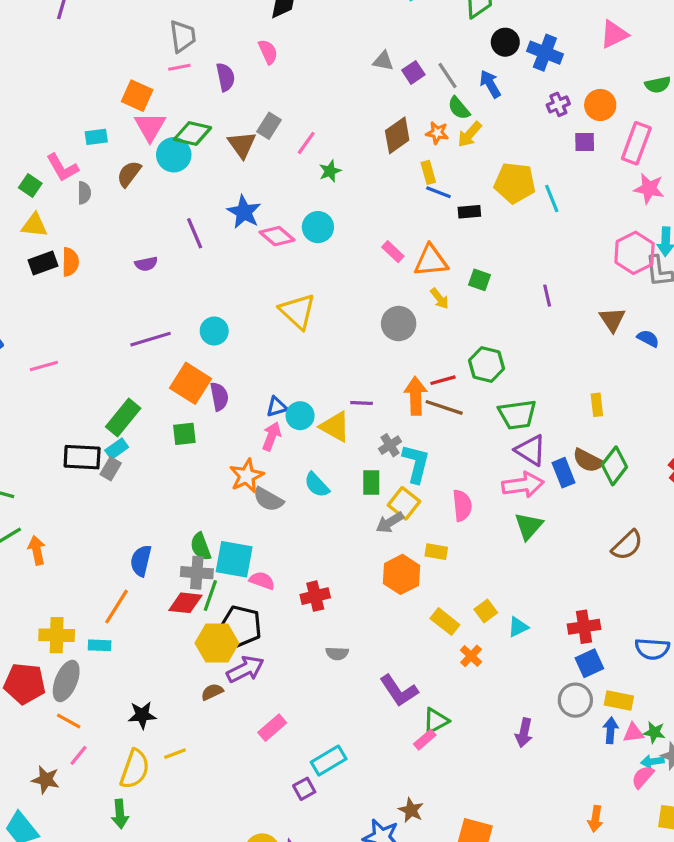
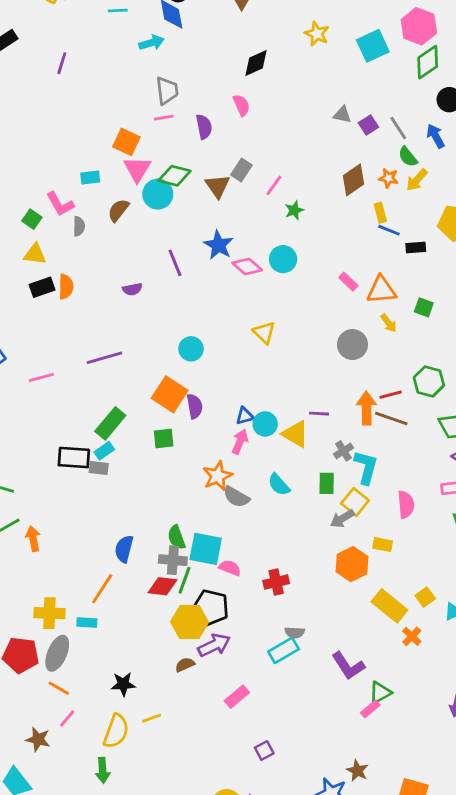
yellow triangle: (298, 311) -> (264, 333), size x0.7
purple line: (151, 339) -> (105, 358), moved
gray rectangle: (111, 469) -> (99, 468), turned 66
yellow rectangle: (445, 622) -> (389, 606), size x1.4
cyan rectangle: (329, 761) -> (284, 650), moved

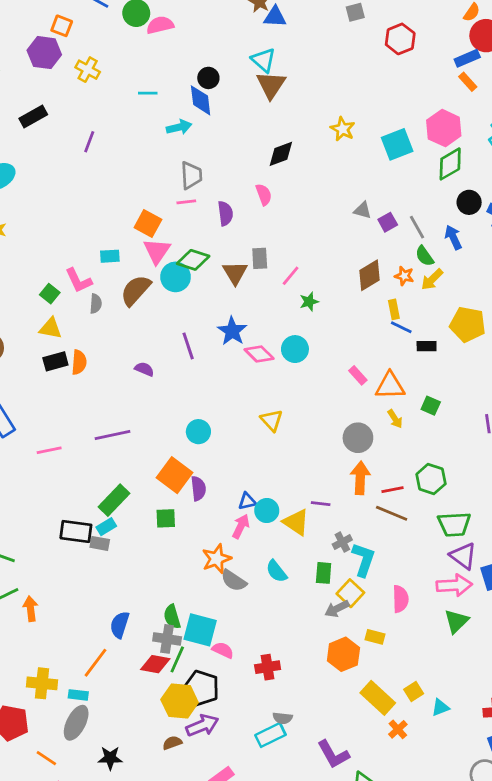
gray rectangle: (241, 170) -> (260, 258), turned -40
brown semicircle: (118, 210) -> (136, 290), size x1.4
purple semicircle: (132, 289) -> (144, 369), turned -150
orange arrow: (366, 408) -> (360, 478), moved
gray ellipse: (57, 653) -> (76, 723), moved

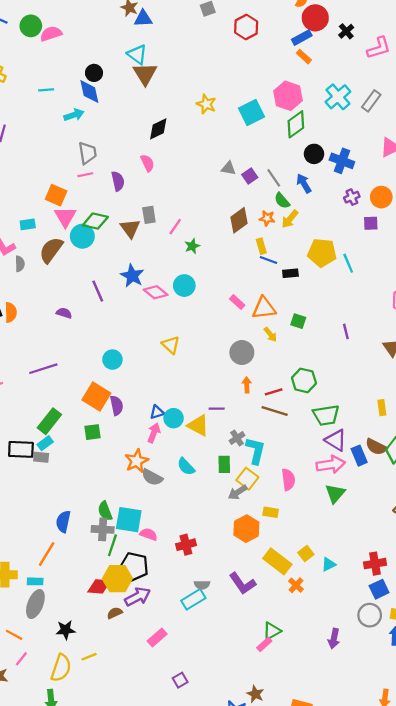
orange arrow: (360, 478) -> (247, 385), size x0.6
red diamond: (155, 664) -> (99, 586), moved
purple L-shape: (333, 754) -> (243, 583), moved

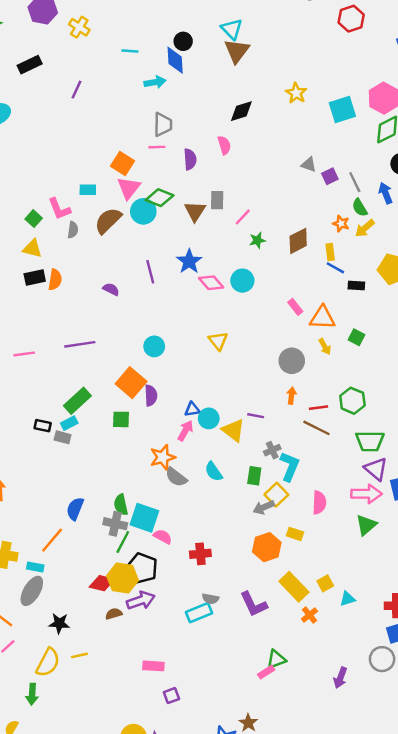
brown diamond: (239, 220) -> (298, 241), moved
black rectangle: (21, 449) -> (43, 426), size x0.6
pink rectangle: (157, 637) -> (153, 666), moved, turned 36

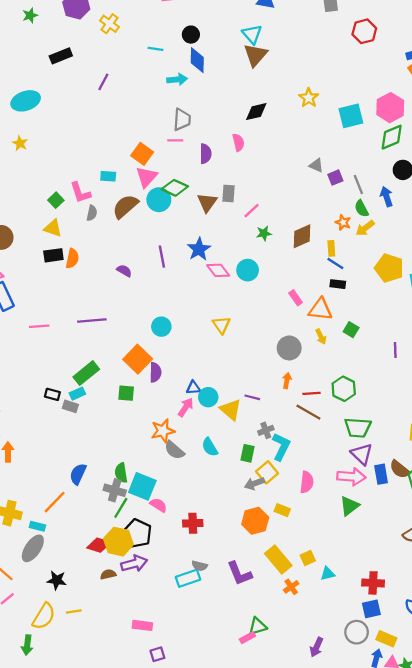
black circle: (183, 41) -> (191, 35), moved
black rectangle: (356, 286) -> (338, 284), moved

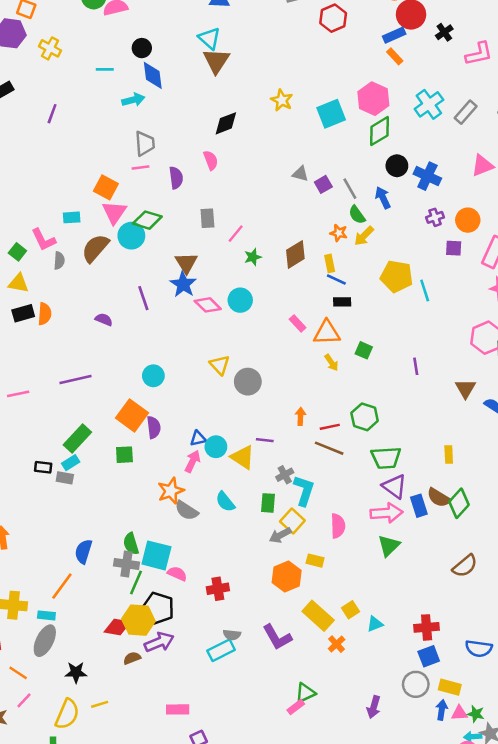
brown triangle: (207, 203) -> (186, 263), moved
gray circle: (289, 348) -> (248, 382), moved

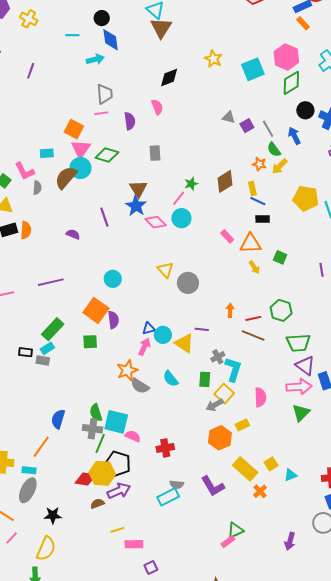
pink line: (236, 234) -> (179, 198), moved
cyan circle: (131, 236) -> (80, 168), moved
yellow rectangle: (315, 561) -> (242, 425), turned -40
yellow line: (100, 704) -> (117, 530), moved

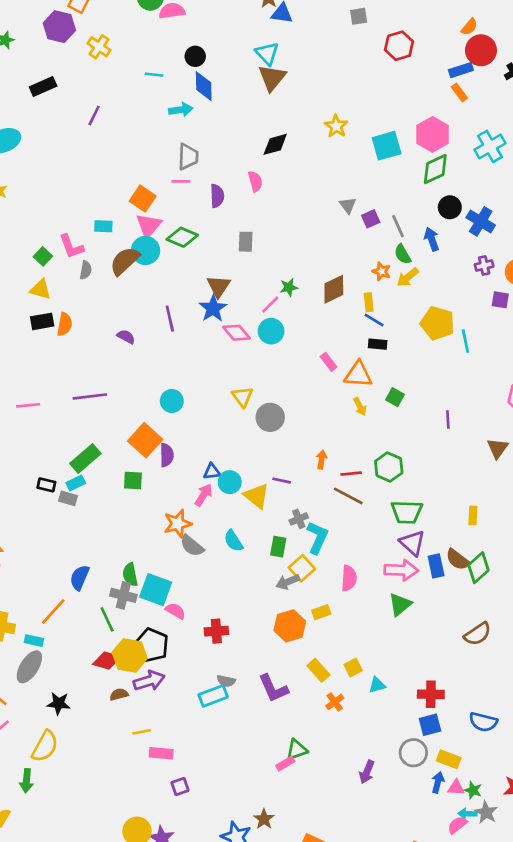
gray triangle: (229, 117) -> (348, 205), turned 32
green line: (100, 443) -> (107, 619), moved, turned -54
yellow rectangle: (245, 469) -> (318, 670), size x0.7

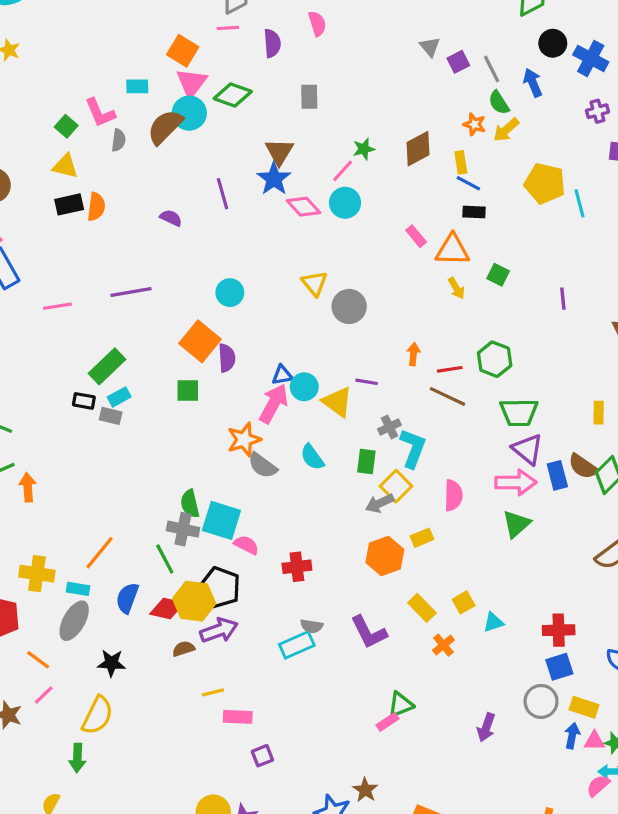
green rectangle: (85, 459) -> (107, 366), moved
pink arrow: (204, 495) -> (274, 404), size x1.4
blue semicircle: (80, 578) -> (127, 598), moved

